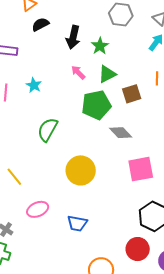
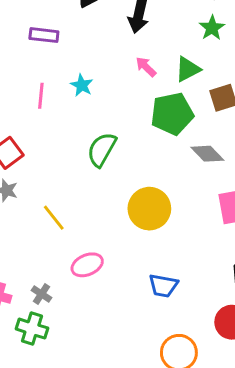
green star: (100, 46) -> (212, 28), moved
blue trapezoid: (77, 223) -> (163, 286), moved

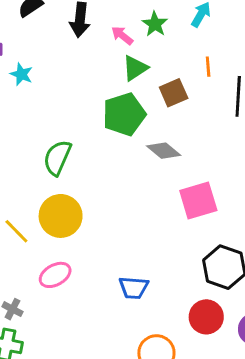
pink arrow: (146, 67) -> (122, 35), moved
cyan star: (82, 85) -> (21, 74), moved
yellow circle: (149, 209) -> (61, 216), moved

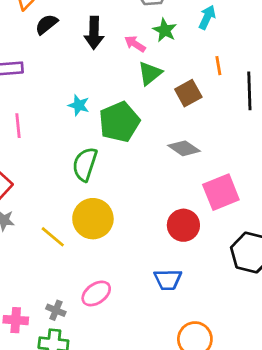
cyan star: (21, 74) -> (79, 105), moved
green pentagon: (124, 114) -> (119, 122), moved
pink ellipse: (55, 275) -> (96, 293), moved
red circle: (206, 317) -> (183, 225), moved

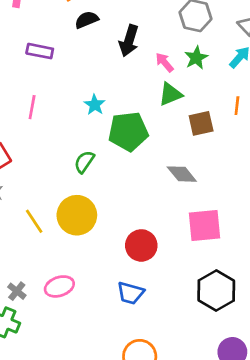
green semicircle: (85, 164) -> (84, 162), size x0.7
red circle: (183, 225) -> (141, 245), moved

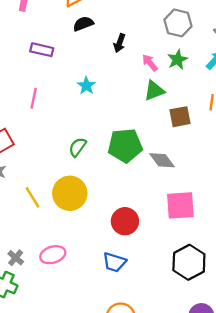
black arrow: (129, 41) -> (120, 43), size x0.7
cyan star: (95, 105) -> (86, 86), moved
green pentagon: (128, 131) -> (125, 146), moved

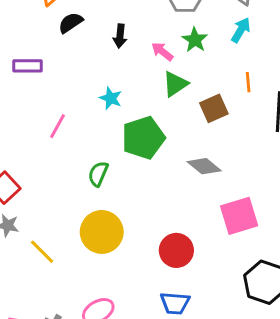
cyan star: (86, 86) -> (111, 98), moved
pink line: (34, 98) -> (58, 126), moved, turned 30
green pentagon: (125, 146) -> (143, 138), moved
yellow line: (33, 197) -> (42, 252), moved

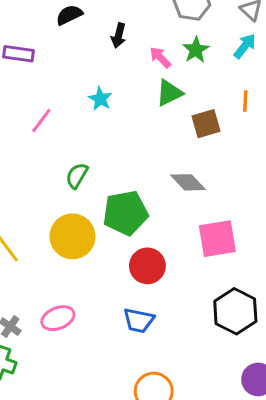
green pentagon: (143, 138) -> (125, 213), moved

